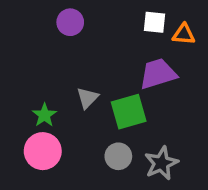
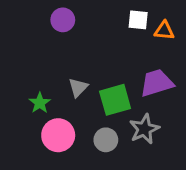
purple trapezoid: (158, 74) -> (157, 83), moved
pink circle: (43, 151) -> (58, 135), moved
gray star: (161, 163) -> (144, 129), moved

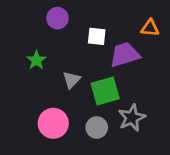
white square: (138, 20) -> (97, 36), moved
purple trapezoid: (157, 83) -> (125, 55), moved
green star: (40, 103) -> (36, 60), moved

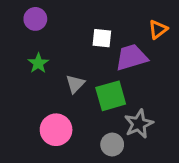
purple circle: (57, 18) -> (35, 19), moved
orange triangle: (150, 28) -> (158, 29), turned -42
gray circle: (97, 127) -> (112, 145), moved

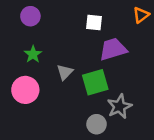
orange triangle: (158, 29) -> (141, 15), moved
white square: (102, 38) -> (94, 23), moved
pink circle: (56, 130) -> (25, 90), moved

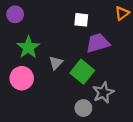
purple circle: (30, 16) -> (15, 14), moved
green star: (33, 54) -> (28, 47), size x1.5
green square: (95, 82) -> (82, 72), turned -35

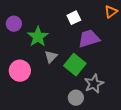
purple circle: (15, 14) -> (14, 24), moved
white square: (81, 20) -> (74, 18), turned -32
green star: (28, 47) -> (38, 37), moved

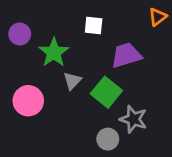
white square: (74, 18) -> (94, 25), moved, turned 32
gray star: (94, 84) -> (133, 119), turned -30

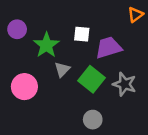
white square: (94, 25) -> (82, 34), moved
gray star: (133, 119) -> (124, 84), moved

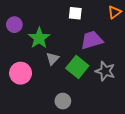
white square: (82, 34) -> (75, 13), moved
gray circle: (93, 120) -> (63, 101), moved

